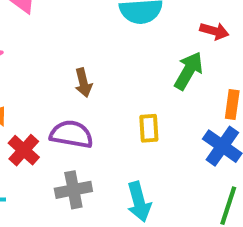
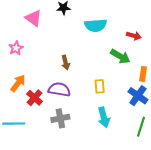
green arrow: (189, 71) -> (120, 56), turned 90
cyan arrow: (139, 202) -> (104, 117), moved

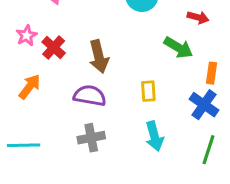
brown arrow: (66, 63) -> (99, 57), size x1.5
red cross: (35, 98) -> (54, 47), moved

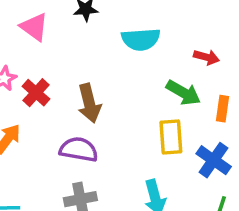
orange rectangle: (211, 73) -> (222, 109), moved
yellow rectangle: (148, 91) -> (171, 137), moved, size x1.4

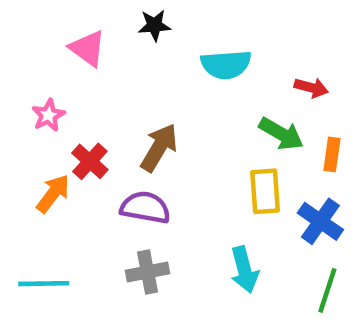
red cross: (36, 93) -> (90, 161), moved
brown arrow: (89, 103) -> (159, 148), turned -135

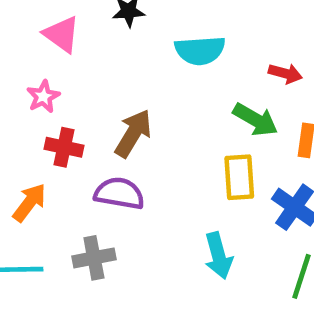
pink star: (48, 115) -> (43, 97), moved
red cross: (90, 161) -> (64, 147), turned -30
orange arrow: (53, 194) -> (29, 203), moved
gray cross: (148, 272) -> (94, 258), moved

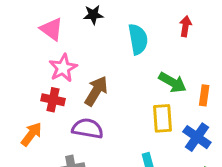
cyan semicircle: (200, 50) -> (138, 39), turned -96
red arrow: (285, 73) -> (185, 26), moved, turned -96
pink star: (43, 97) -> (63, 68), moved, size x1.4

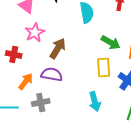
red cross: (53, 100) -> (14, 54), moved
orange arrow: (31, 134) -> (26, 81), moved

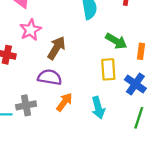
orange arrow: (26, 81) -> (64, 102), moved
gray cross: (41, 102) -> (26, 105), moved

